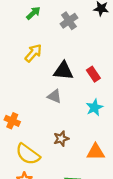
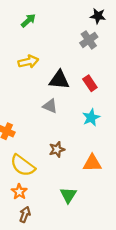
gray cross: (69, 21) -> (89, 40), moved
yellow arrow: (33, 53) -> (28, 62), turned 36

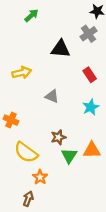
yellow arrow: (28, 62) -> (22, 73), moved
black triangle: (59, 80) -> (61, 49), moved
orange star: (19, 192) -> (40, 177), moved
green triangle: (68, 195) -> (69, 156), moved

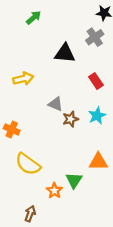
brown star: (58, 137) -> (71, 119), moved
green triangle: (69, 156) -> (74, 180), moved
orange star: (40, 177) -> (54, 191), moved

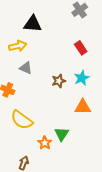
black triangle: (65, 53) -> (33, 24), moved
gray triangle: (56, 104) -> (26, 68), moved
orange triangle: (98, 162) -> (83, 107), moved

